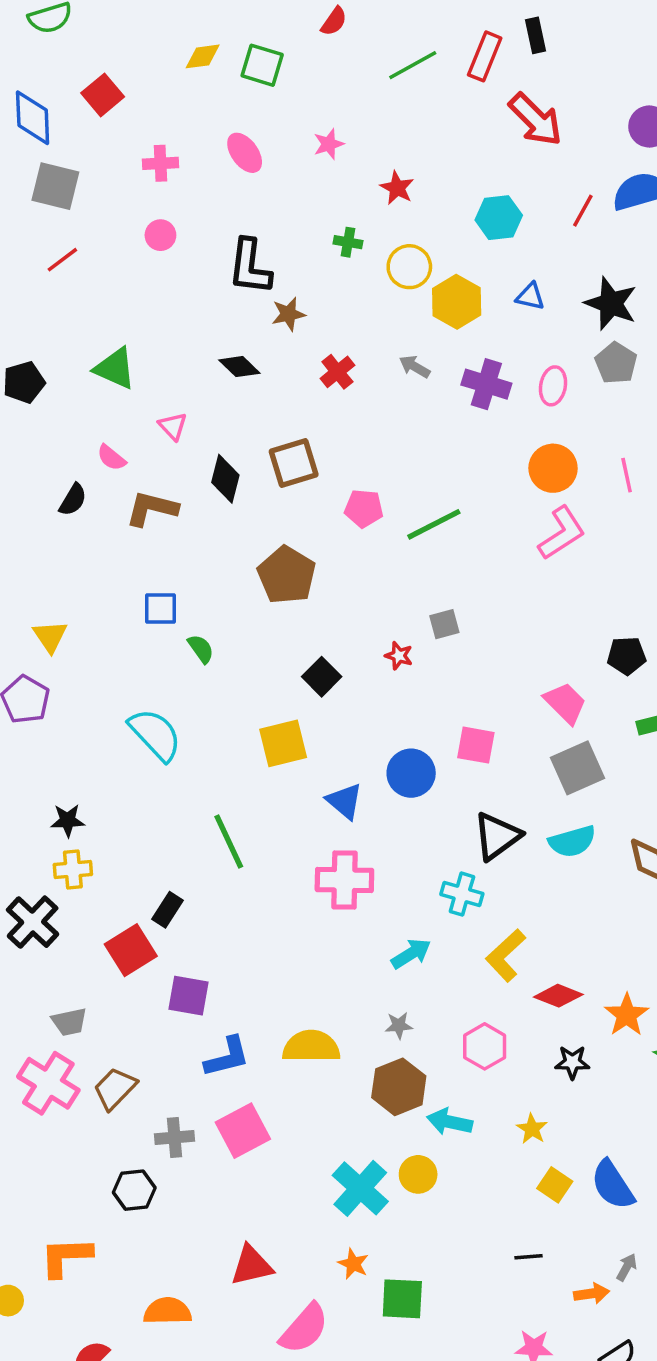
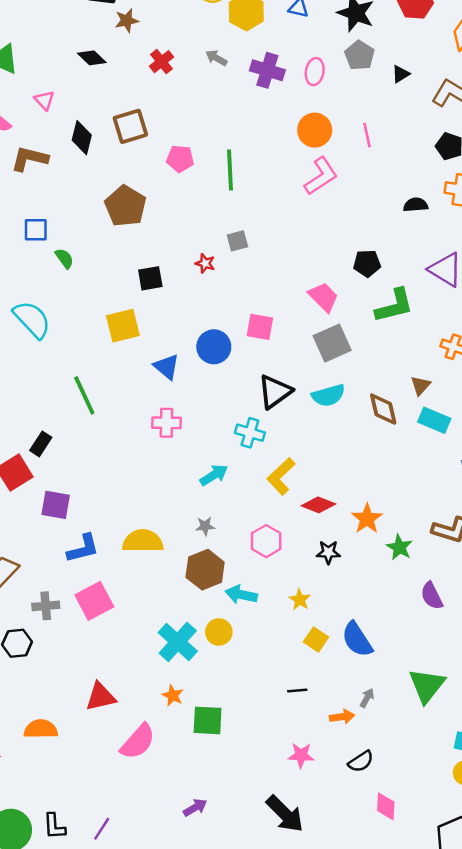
green line: (434, 524) -> (230, 170), turned -66
black square: (322, 677) -> (150, 278), turned 35
pink cross: (344, 880) -> (166, 423), size x0.7

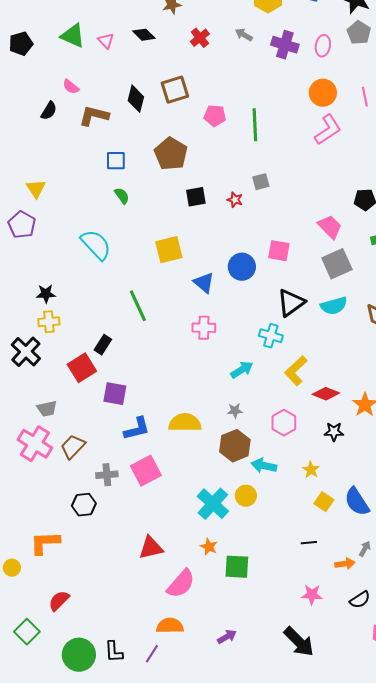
pink triangle: (44, 100) -> (106, 41), moved
blue square: (36, 230) -> (116, 161), moved
black square: (150, 278) -> (196, 197), moved
orange semicircle: (41, 729) -> (170, 626), moved

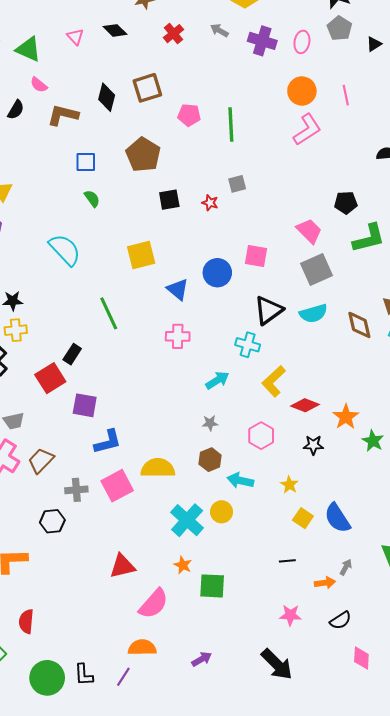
green triangle: (73, 36) -> (28, 49), moved
yellow semicircle: (185, 423) -> (158, 468), moved
brown hexagon: (235, 446) -> (210, 460), size x0.7
red semicircle: (59, 601) -> (26, 621), turned -40

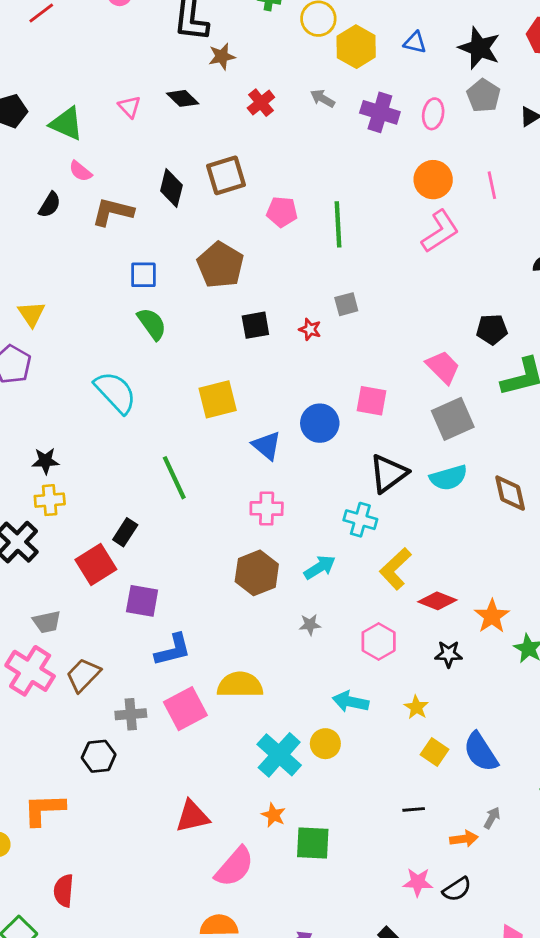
green semicircle: (92, 199) -> (152, 324), size x1.4
brown hexagon: (210, 460) -> (257, 573), moved, size x1.4
black semicircle: (341, 620) -> (457, 889), moved

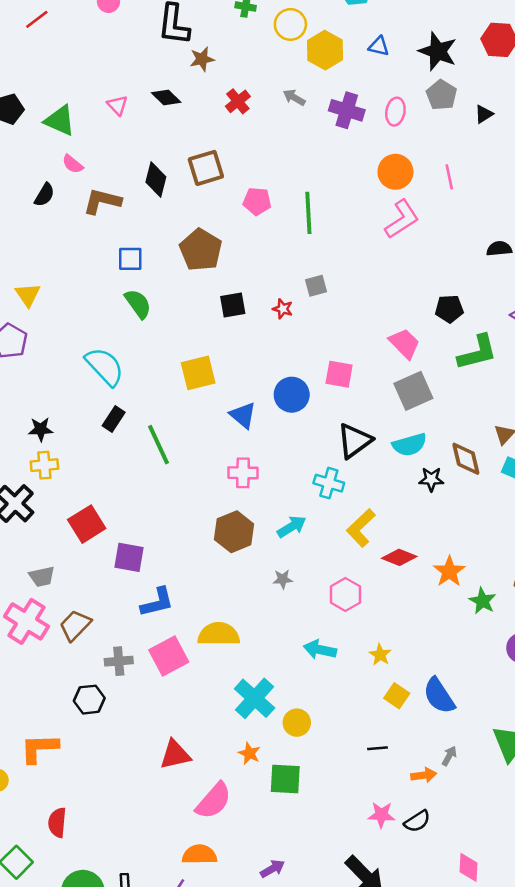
black rectangle: (125, 532) -> (114, 419), moved
black star: (449, 654) -> (431, 479), moved
yellow circle: (325, 744) -> (297, 723), moved

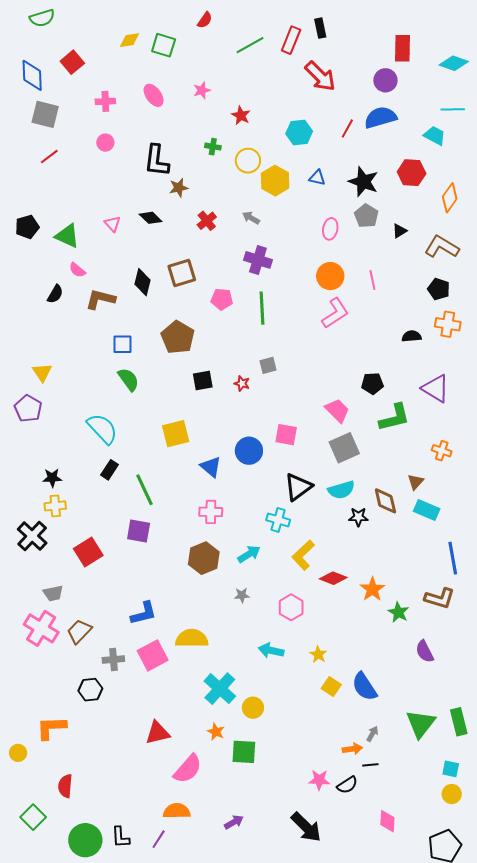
purple cross: (347, 110) -> (258, 260), moved
purple square: (129, 557) -> (139, 531), moved
black line: (378, 748) -> (370, 765), moved

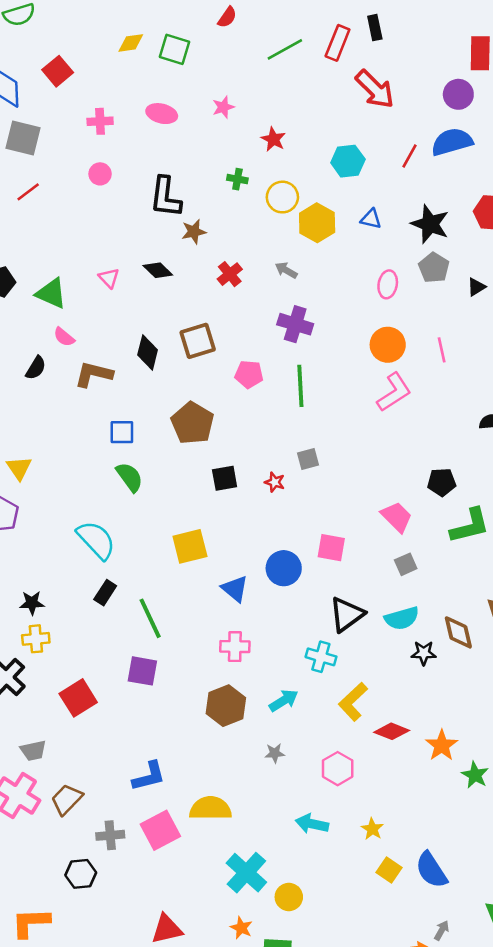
pink ellipse: (154, 95) -> (162, 114), turned -40
gray square: (344, 448) -> (406, 564), size x0.6

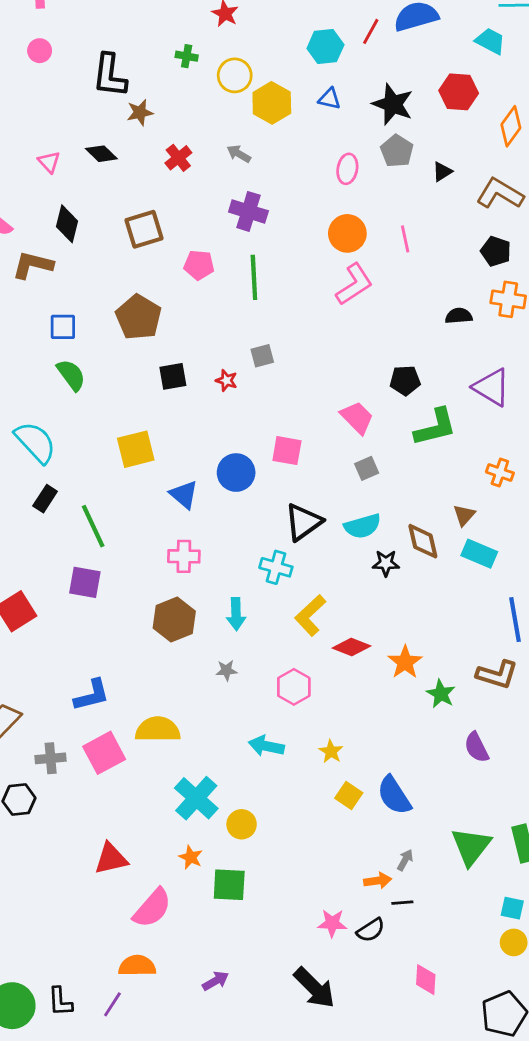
cyan hexagon: (348, 161) -> (325, 47), moved
black diamond: (148, 352) -> (67, 224), moved
cyan arrow: (284, 700) -> (236, 614), turned 120

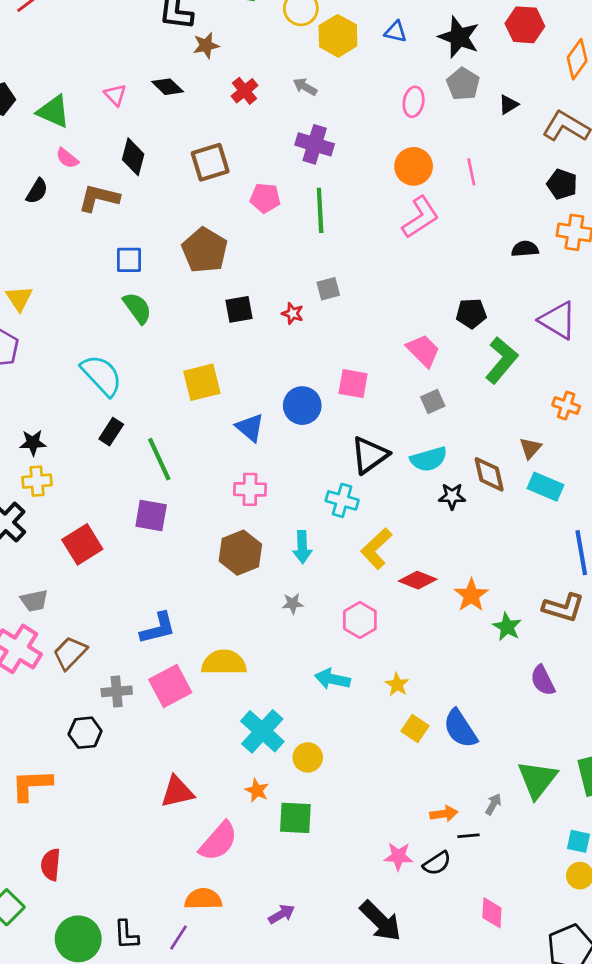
green L-shape: (435, 427) -> (502, 360), turned -36
gray arrow: (405, 860) -> (493, 804), moved

